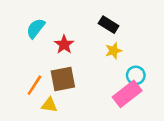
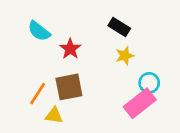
cyan semicircle: (36, 28) -> (39, 31), turned -90

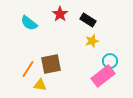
red star: (70, 49) -> (60, 14), moved

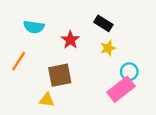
red star: (60, 14) -> (70, 40), moved
cyan semicircle: (29, 23) -> (34, 27), turned -30
orange line: (28, 69) -> (19, 61), moved

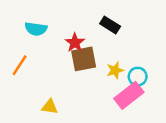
yellow star: (108, 48) -> (115, 70), moved
brown square: (60, 75) -> (84, 59), moved

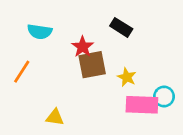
yellow star: (115, 70) -> (127, 77), turned -30
cyan circle: (138, 77) -> (164, 97), moved
pink rectangle: (129, 95) -> (142, 105), turned 40

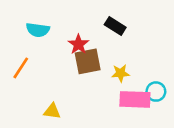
yellow star: (127, 77) -> (120, 73), turned -30

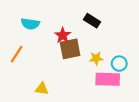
cyan circle: (156, 92) -> (119, 64), moved

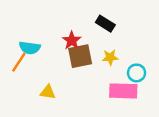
cyan semicircle: (30, 24) -> (30, 48), moved
yellow star: (96, 58) -> (110, 57), moved
yellow triangle: (42, 89) -> (48, 92), moved

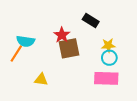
yellow star: (110, 57) -> (108, 45), moved
cyan circle: (137, 73) -> (109, 58), moved

